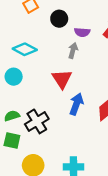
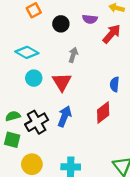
purple semicircle: (82, 32) -> (90, 19), moved
cyan circle: (14, 77) -> (34, 78), moved
blue arrow: (76, 104) -> (64, 116), moved

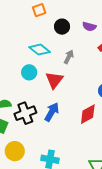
cyan diamond: (27, 52) -> (39, 50), moved

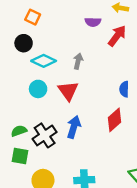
orange square: (39, 10) -> (33, 17), turned -32
black circle: (62, 27) -> (24, 43), moved

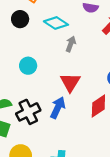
cyan diamond: (44, 61) -> (56, 23), moved
red triangle: (68, 91) -> (70, 82), moved

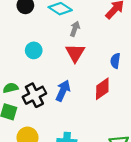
red triangle: (70, 82) -> (75, 53), moved

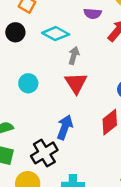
black cross: (34, 95) -> (44, 153), moved

